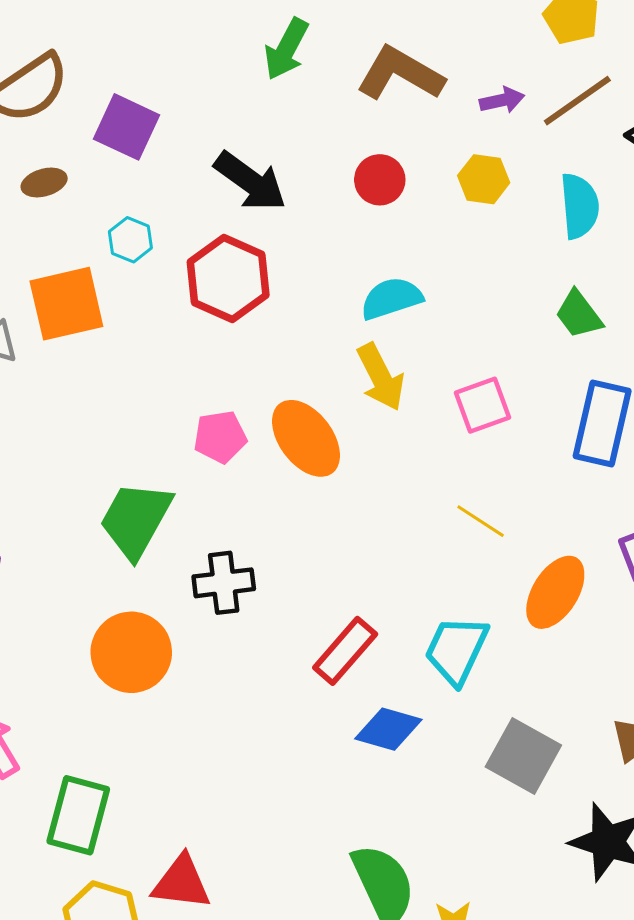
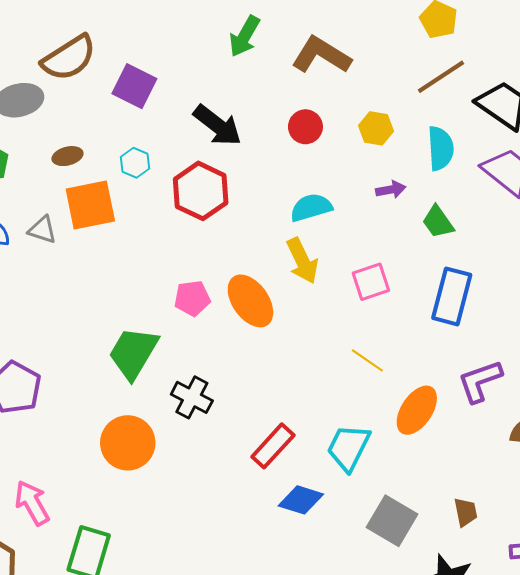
purple arrow: (502, 100) -> (391, 190), moved
brown ellipse: (44, 182) -> (67, 156), moved
black cross: (224, 583) -> (192, 397), turned 33

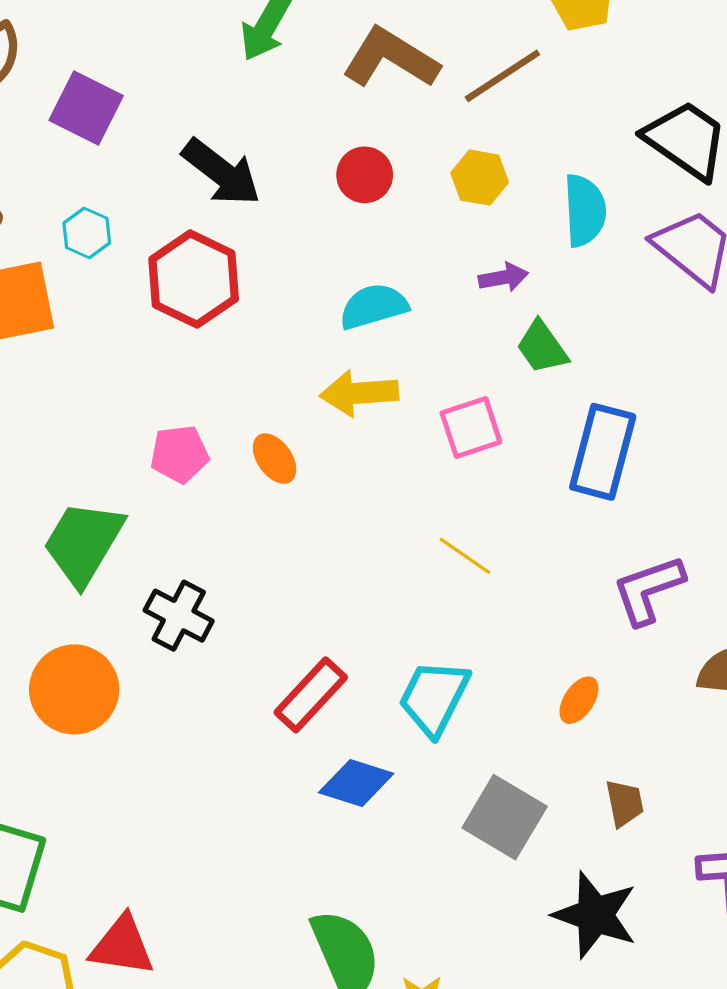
brown line: (441, 77) -> (502, 76), moved
green trapezoid: (438, 222) -> (542, 347), moved
yellow arrow: (302, 261) -> (359, 393), turned 111
orange ellipse: (250, 301) -> (275, 459), size x0.6
orange ellipse: (417, 410) -> (579, 700), moved, size x0.6

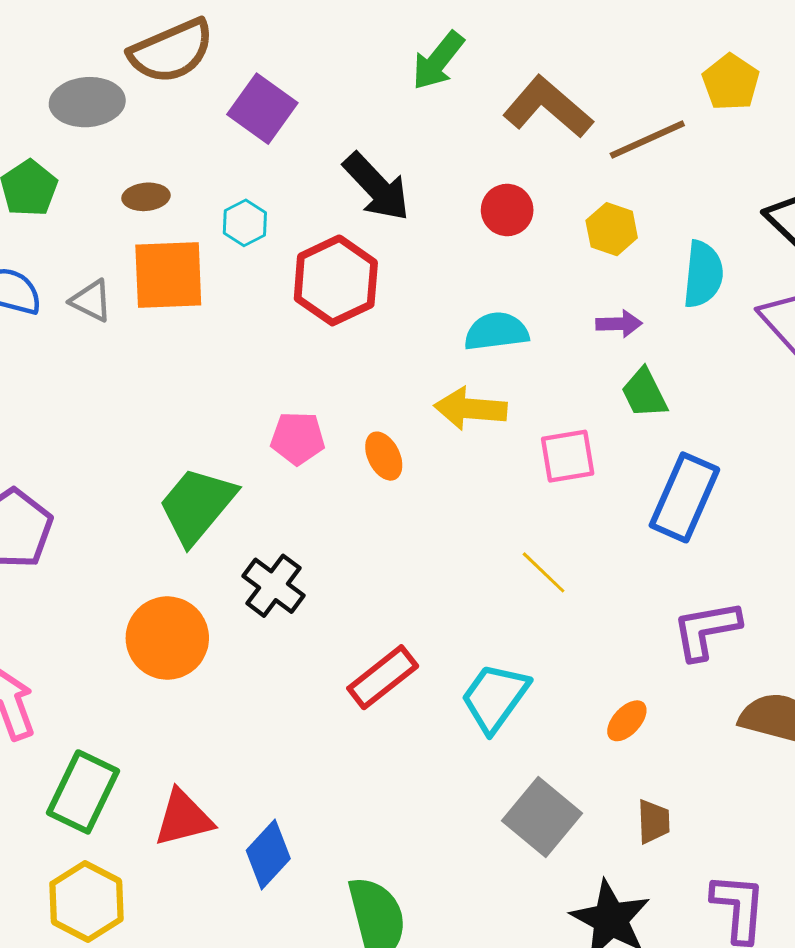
blue diamond: (356, 783) -> (268, 855), moved, turned -74
red triangle: (122, 946) -> (183, 818), moved, turned -32

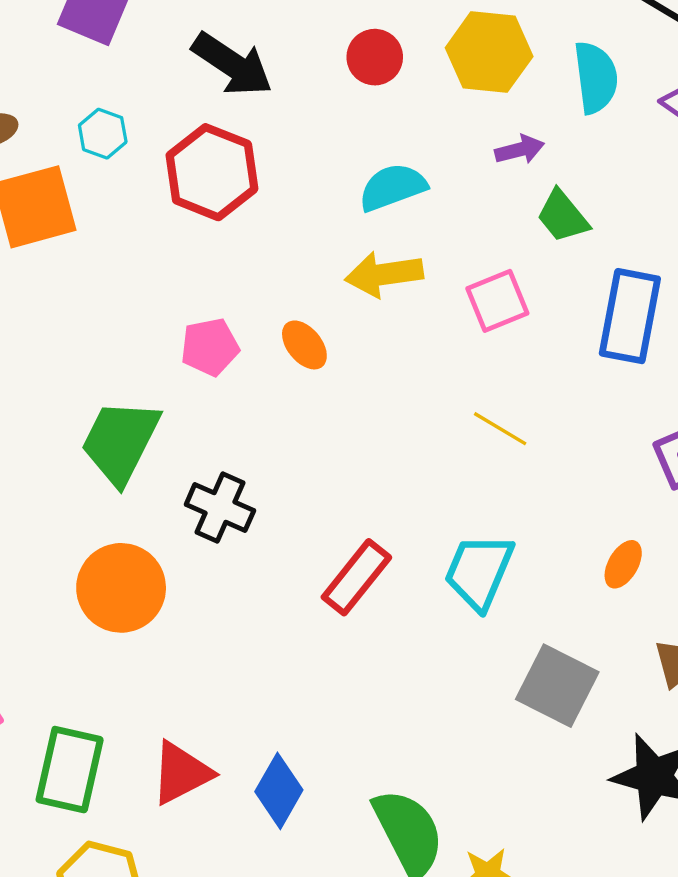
yellow hexagon: (612, 229) -> (489, 52), size x1.5

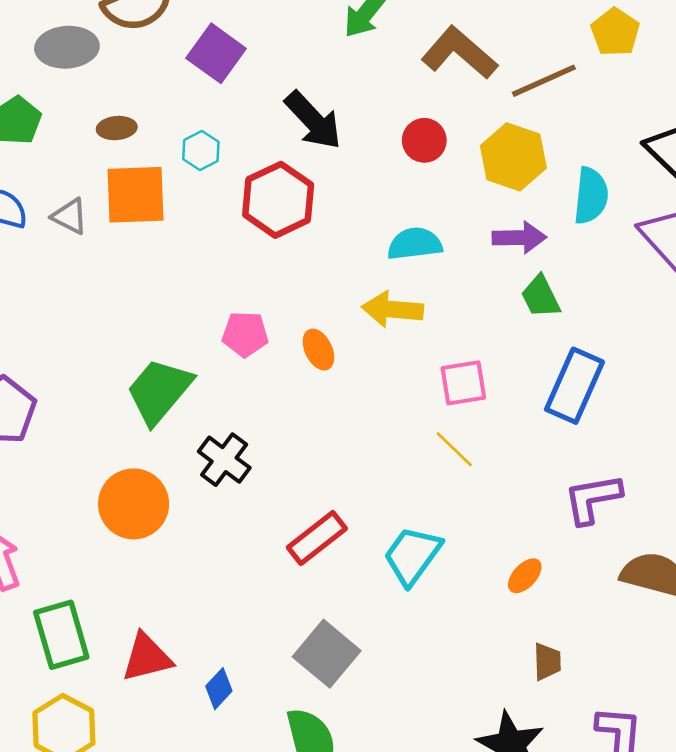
purple arrow: (520, 150) -> (519, 238), size x1.4
pink square: (497, 301) -> (463, 383), moved
gray square: (557, 686) -> (327, 654), moved
green rectangle: (70, 770) -> (61, 635), turned -42
blue diamond: (279, 791) -> (219, 689), size x0.7

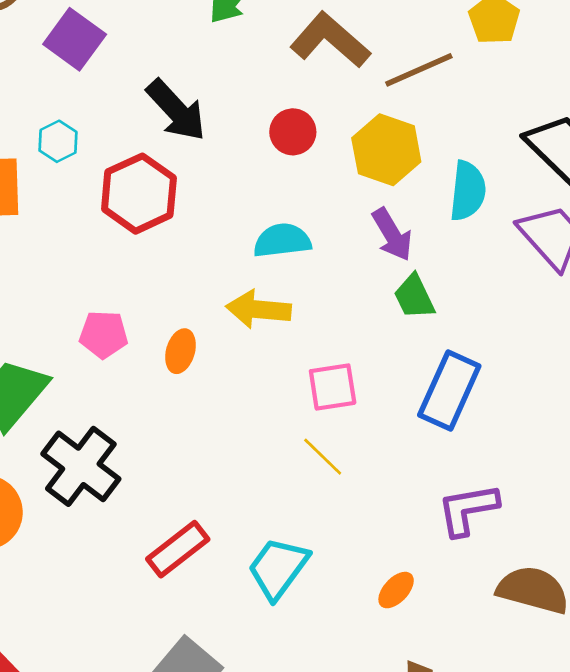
purple arrow: (519, 238) -> (392, 235), turned 60
orange ellipse: (318, 350) -> (180, 351), turned 42
black cross: (224, 460) -> (81, 466), size x1.4

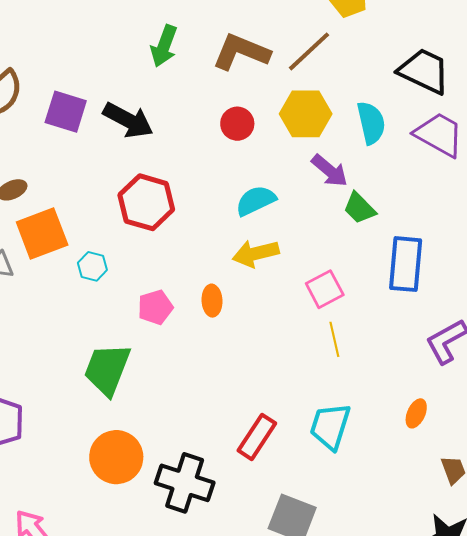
black arrow: (176, 110) -> (128, 120), moved
cyan hexagon: (58, 141) -> (92, 266), moved
yellow line: (323, 457) -> (334, 339), turned 52
black cross: (81, 466) -> (185, 483), moved

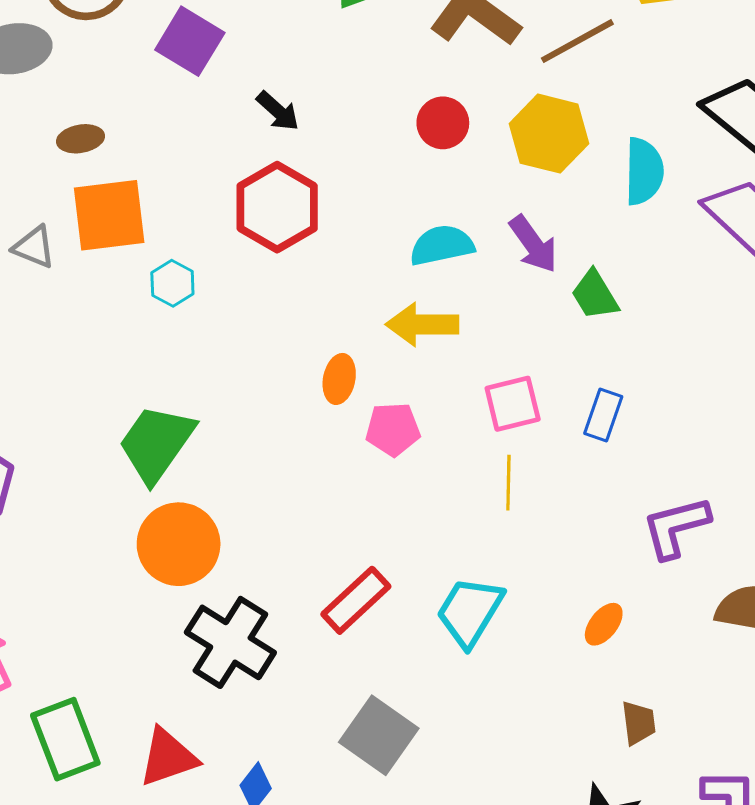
black arrow: (128, 120) -> (278, 111), moved, size x0.6
purple arrow: (330, 171) -> (533, 244), moved
blue rectangle: (406, 264) -> (603, 415), moved, size x0.6
pink pentagon: (155, 307) -> (393, 429), moved
orange circle: (116, 457) -> (179, 544), moved

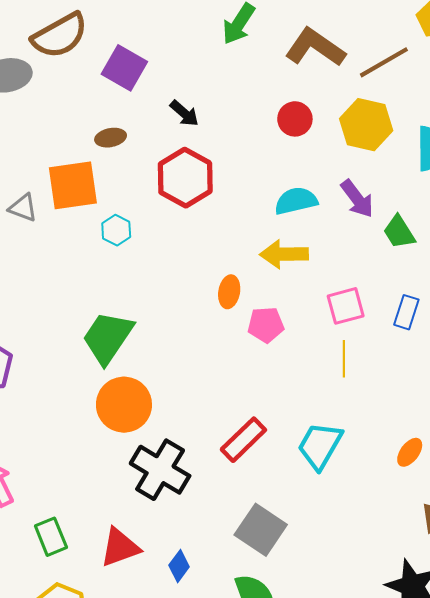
brown ellipse: (81, 139) -> (111, 138), moved
green rectangle: (65, 739) -> (51, 537), size x0.7

